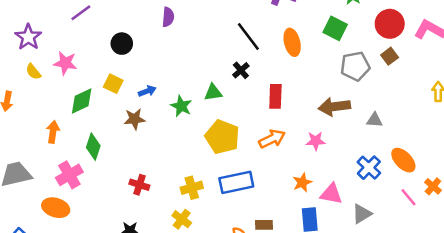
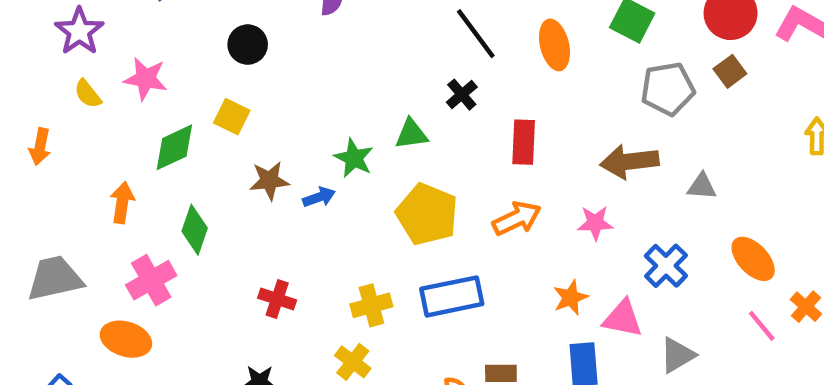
blue arrow: (147, 91) -> (319, 197), moved
blue cross: (369, 168) -> (666, 266), moved

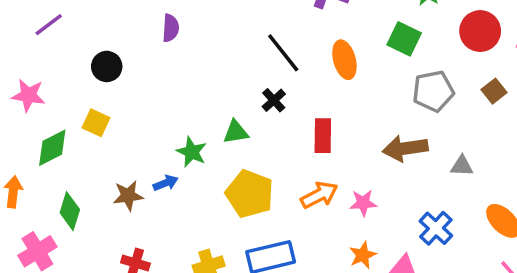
brown square: (730, 71) -> (494, 91), moved
brown star: (269, 181) -> (128, 196), moved
pink star: (595, 223) -> (363, 203), moved

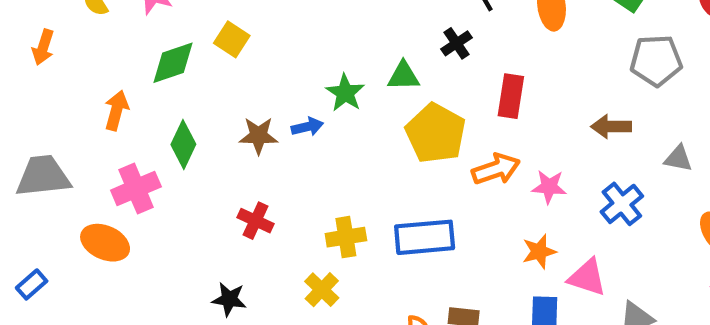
brown arrow: (405, 148) -> (611, 127), size x0.7
yellow pentagon: (250, 194) -> (436, 133), moved
blue cross: (436, 228) -> (622, 204), moved

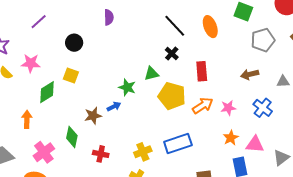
green diamond: (183, 144) -> (72, 137), moved

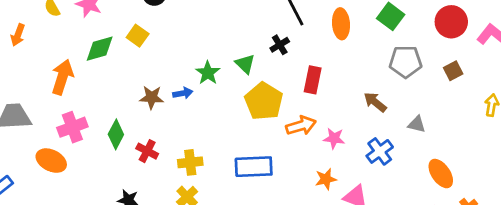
green triangle: (151, 74) -> (245, 64), turned 42
brown arrow: (250, 74) -> (375, 102), turned 36
orange arrow: (27, 119) -> (62, 77), size x1.4
green diamond: (72, 137) -> (116, 134), moved
yellow cross: (143, 152) -> (190, 162), moved

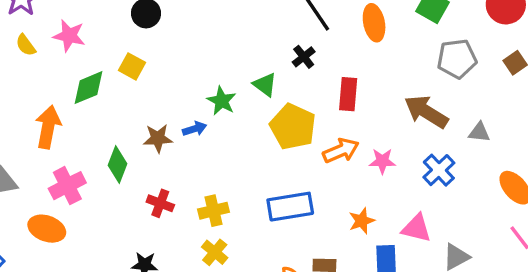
brown arrow: (375, 102) -> (426, 112), size x1.5
green diamond: (116, 134) -> (117, 165), moved
orange star: (326, 179) -> (362, 221), moved

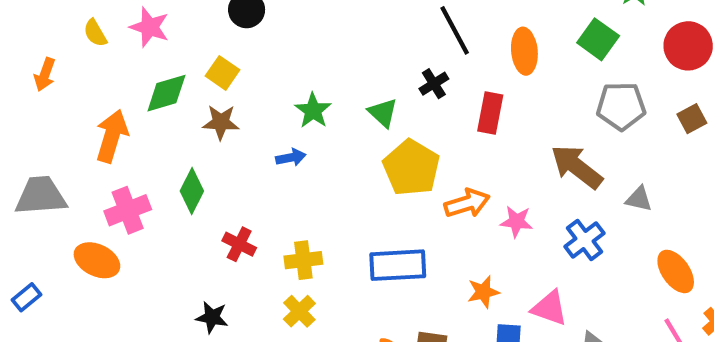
red rectangle: (348, 94) -> (490, 113), moved
green star: (222, 101) -> (313, 111), moved
brown star: (158, 138) -> (221, 122), moved

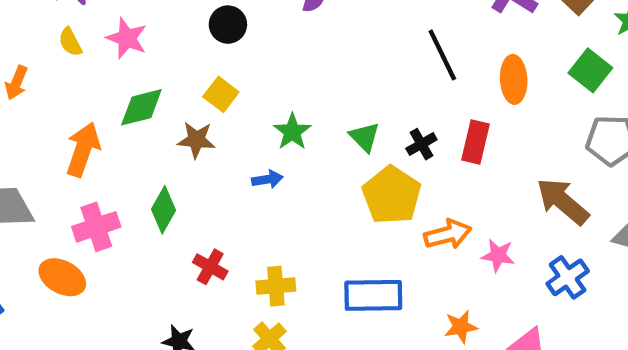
yellow square: (223, 73) -> (221, 94), moved
black cross: (434, 84) -> (421, 144), moved

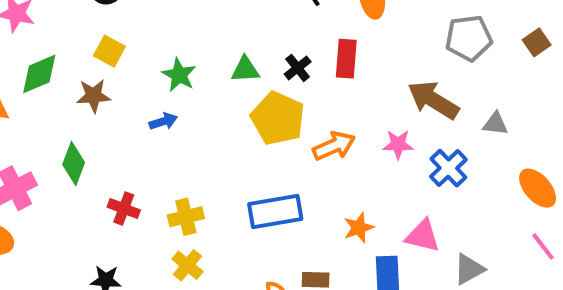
green triangle: (365, 137) -> (245, 70), turned -40
pink star: (498, 255) -> (398, 144), moved

